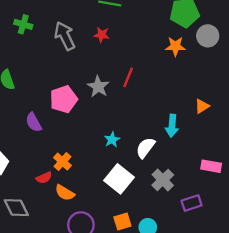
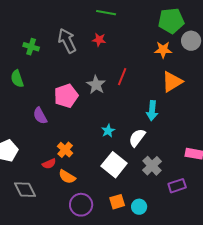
green cross: (23, 24) -> (31, 47), moved
orange triangle: (202, 106) -> (172, 82), moved, size x1.6
cyan arrow: (172, 126) -> (152, 111), moved

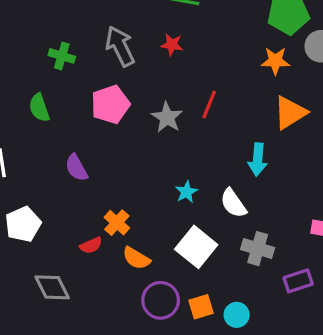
pink pentagon: (66, 96) -> (110, 105), moved
white semicircle: (137, 138) -> (233, 203), turned -72
gray cross: (152, 166) -> (258, 249), turned -30
orange semicircle: (67, 177) -> (136, 258), moved
purple circle: (81, 205) -> (161, 300), moved

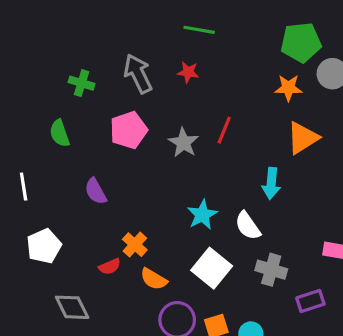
cyan star: (186, 192) -> (202, 215), size x1.4

